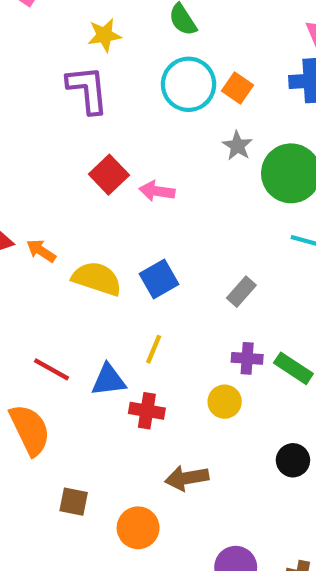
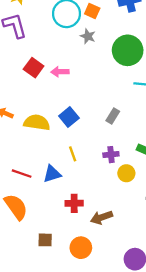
gray star: (237, 146) -> (88, 36), moved
yellow line: (154, 349) -> (73, 154), turned -32
purple cross: (247, 358) -> (111, 155), moved
yellow circle: (225, 402) -> (126, 173), moved
red cross: (147, 411) -> (74, 203), moved

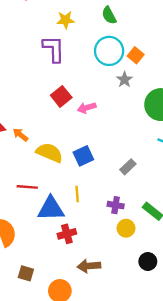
pink arrow: (60, 72) -> (87, 108), turned -30
red line: (22, 174) -> (27, 187), moved, turned -30
blue triangle: (52, 174) -> (51, 209), size x1.4
red cross: (74, 203) -> (67, 234), moved, turned -30

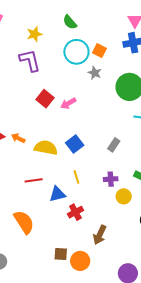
blue triangle: (51, 209) -> (57, 194), size x0.7
brown arrow: (89, 266) -> (100, 235), turned -48
brown square: (26, 273) -> (61, 254), moved

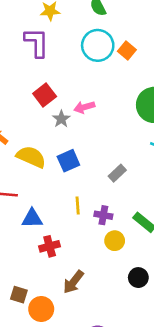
gray star: (95, 73) -> (61, 119), moved
pink arrow: (68, 103) -> (84, 107), moved
yellow line: (76, 177) -> (78, 205), moved

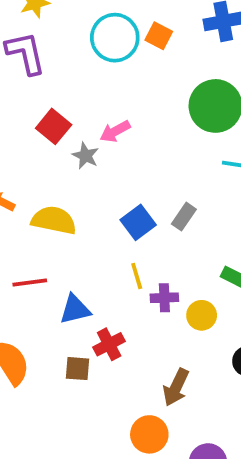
blue square: (68, 161) -> (138, 222), moved
purple cross: (103, 215) -> (164, 298), moved
brown arrow: (73, 282) -> (176, 387), moved
brown square: (19, 295) -> (78, 369), moved
orange circle: (41, 309) -> (149, 434), moved

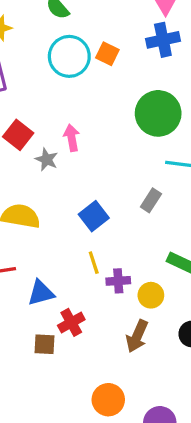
pink arrow: (115, 131) -> (72, 138), turned 110
gray rectangle: (184, 217) -> (151, 200), moved
brown arrow: (176, 387) -> (137, 336), moved

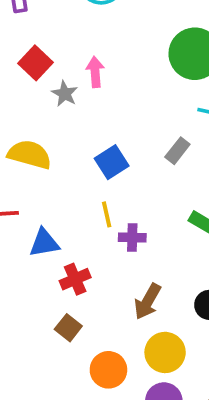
yellow circle: (151, 295) -> (165, 352), moved, size x1.4
brown square: (45, 344) -> (68, 328), moved, turned 30

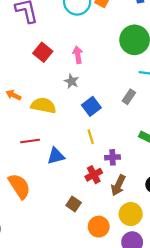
gray star: (65, 94) -> (71, 81), moved
purple cross: (132, 237) -> (112, 157), moved
red cross: (75, 279) -> (94, 175), moved

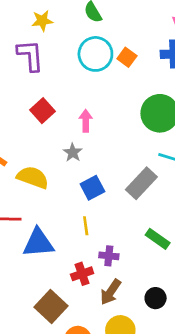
gray rectangle: (129, 97) -> (141, 183), size x1.6
blue triangle: (56, 156) -> (38, 243), size x1.4
brown square: (74, 204) -> (51, 306), size x1.6

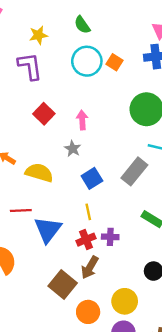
blue triangle: (38, 243) -> (48, 230), turned -44
red cross: (82, 274) -> (86, 240), moved
brown arrow: (111, 292) -> (90, 267), moved

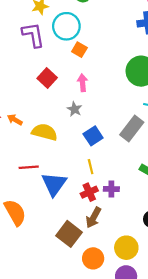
cyan circle: (87, 61) -> (66, 26), moved
orange square: (115, 62) -> (79, 50), moved

